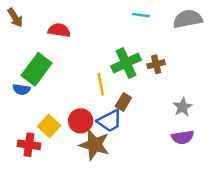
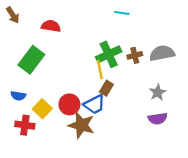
gray semicircle: (188, 19) -> (162, 53), moved
yellow line: (101, 84) -> (100, 70), moved
blue semicircle: (21, 89) -> (18, 96), moved

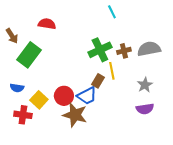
cyan line: (122, 13) -> (112, 12), turned 56
brown arrow: (13, 15) -> (12, 36), moved
yellow line: (100, 70) -> (112, 71), moved

